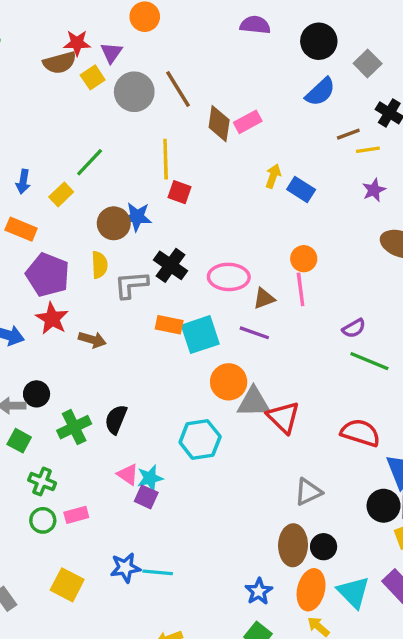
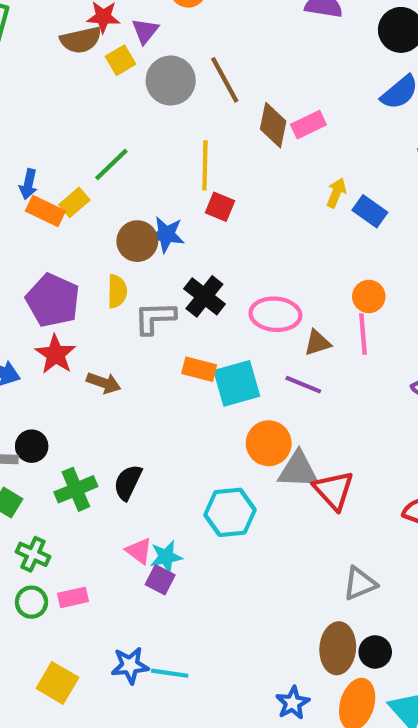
orange rectangle: (21, 229) -> (45, 211), moved

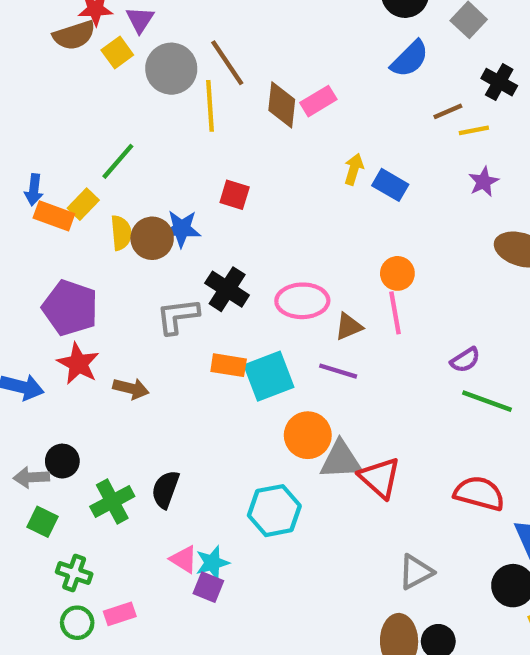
yellow line: (205, 165) -> (210, 106), moved
yellow semicircle: (117, 291) -> (121, 233), moved

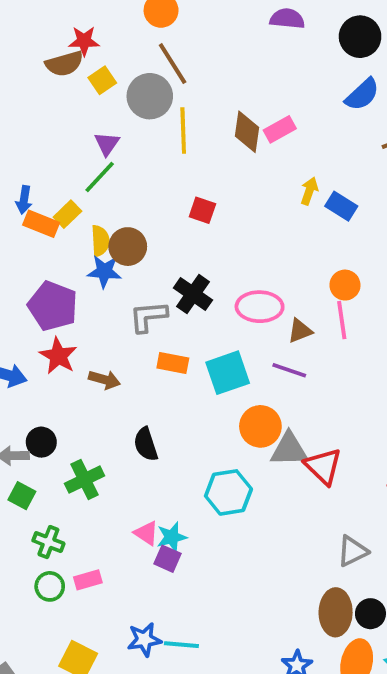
purple triangle: (140, 20) -> (107, 144), moved
brown line: (227, 63) -> (173, 64), moved
blue star: (182, 229) -> (104, 271), moved
orange rectangle: (229, 365) -> (173, 363), moved
black semicircle: (165, 489) -> (146, 444), moved, turned -40

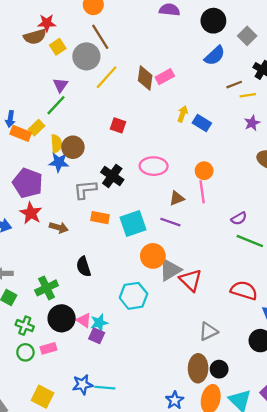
yellow line: (183, 130) -> (107, 77), turned 44
pink ellipse: (260, 307) -> (154, 166), moved
black circle: (41, 442) -> (62, 318), moved, size x1.5
gray triangle: (289, 449) -> (170, 270), turned -30

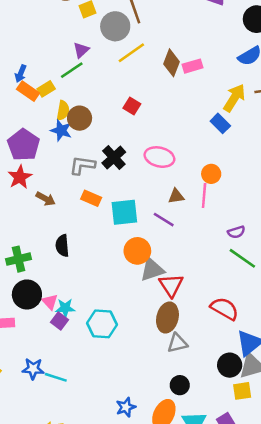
yellow arrow: (183, 114) -> (234, 98), moved, size x1.6
cyan hexagon: (133, 296) -> (102, 324), moved
brown ellipse: (198, 368) -> (167, 318), moved

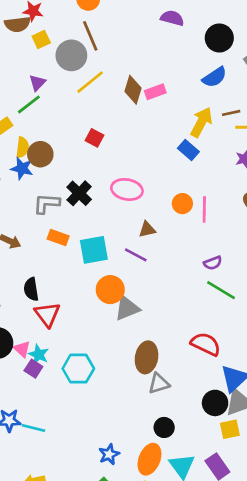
pink line: (204, 196) -> (204, 209), moved
red triangle: (171, 285) -> (47, 314), moved
cyan star: (65, 308) -> (39, 355), turned 30

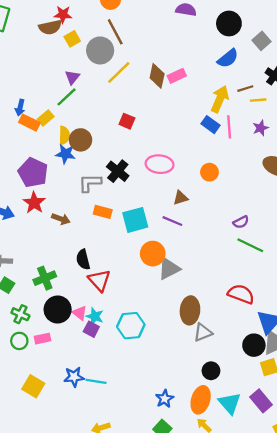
pink line: (204, 209) -> (229, 127), moved

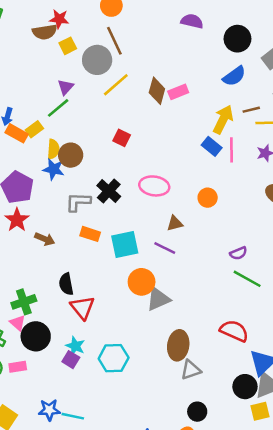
pink triangle: (80, 313) -> (18, 323), moved

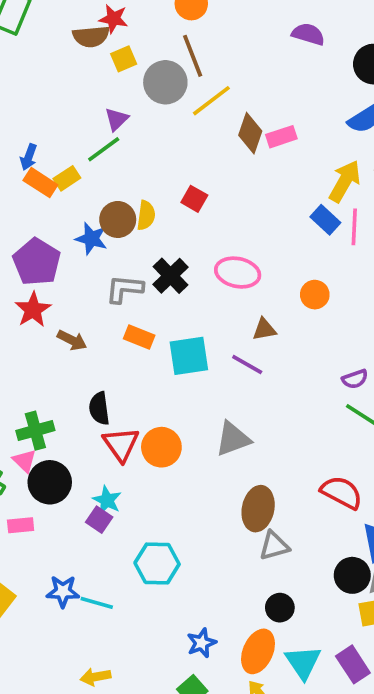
yellow line: (116, 85) -> (211, 101), moved
yellow semicircle: (53, 149) -> (146, 215), moved
orange circle: (142, 282) -> (161, 447), moved
cyan hexagon: (114, 358) -> (157, 564), moved

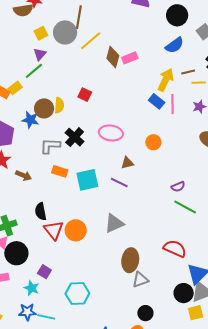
brown line: (193, 56) -> (79, 17), turned 35
yellow square: (124, 59) -> (41, 33), moved
cyan star: (107, 500) -> (32, 288), moved

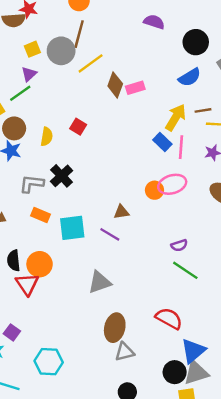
brown circle: (44, 108) -> (14, 128), moved
pink ellipse: (111, 133) -> (172, 184), moved, turned -30
orange circle: (76, 230) -> (40, 264), moved

